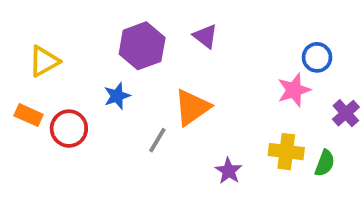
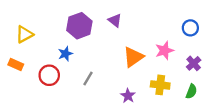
blue circle: (317, 57) -> (190, 28), moved
orange triangle: (192, 107) -> (133, 57), moved
red circle: (69, 129) -> (49, 75), moved
green semicircle: (325, 163) -> (191, 91), moved

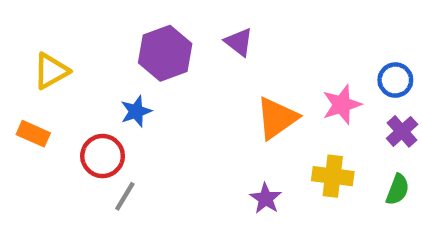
blue circle: (190, 28) -> (395, 80), moved
gray line: (88, 79) -> (125, 196), moved

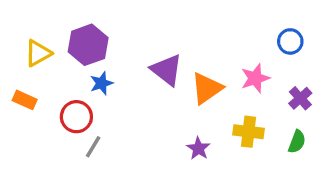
purple triangle: (239, 42) -> (167, 70), moved, size x1.5
purple hexagon: (165, 53) -> (88, 45), moved
blue circle: (395, 80) -> (290, 41), moved

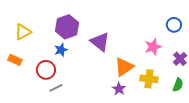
purple hexagon: (88, 45) -> (67, 27), moved
orange triangle: (207, 88) -> (124, 67), moved
gray line: (93, 147) -> (56, 88), turned 32

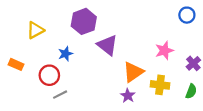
blue circle: (174, 25) -> (187, 15), moved
purple hexagon: (67, 27) -> (84, 21), moved
yellow triangle: (23, 32) -> (35, 30), moved

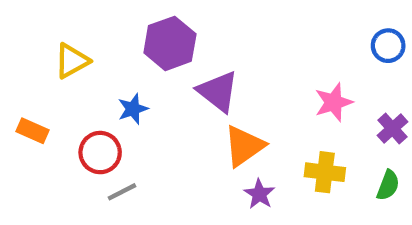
blue circle: (187, 15) -> (388, 46), moved
orange triangle: (133, 72) -> (244, 146), moved

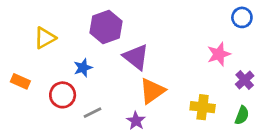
blue circle: (388, 46) -> (242, 17), moved
pink star: (334, 102) -> (219, 54), moved
gray line: (122, 192) -> (92, 113), moved
purple star: (259, 194) -> (136, 121), moved

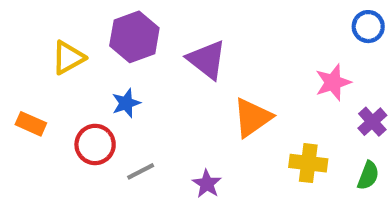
purple hexagon: (106, 27) -> (134, 37), moved
purple triangle: (136, 57) -> (207, 60), moved
orange triangle: (152, 91) -> (252, 118), moved

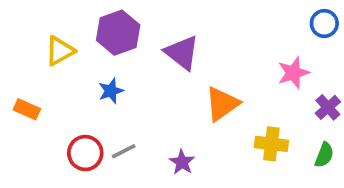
red circle: (95, 144) -> (85, 153), moved

